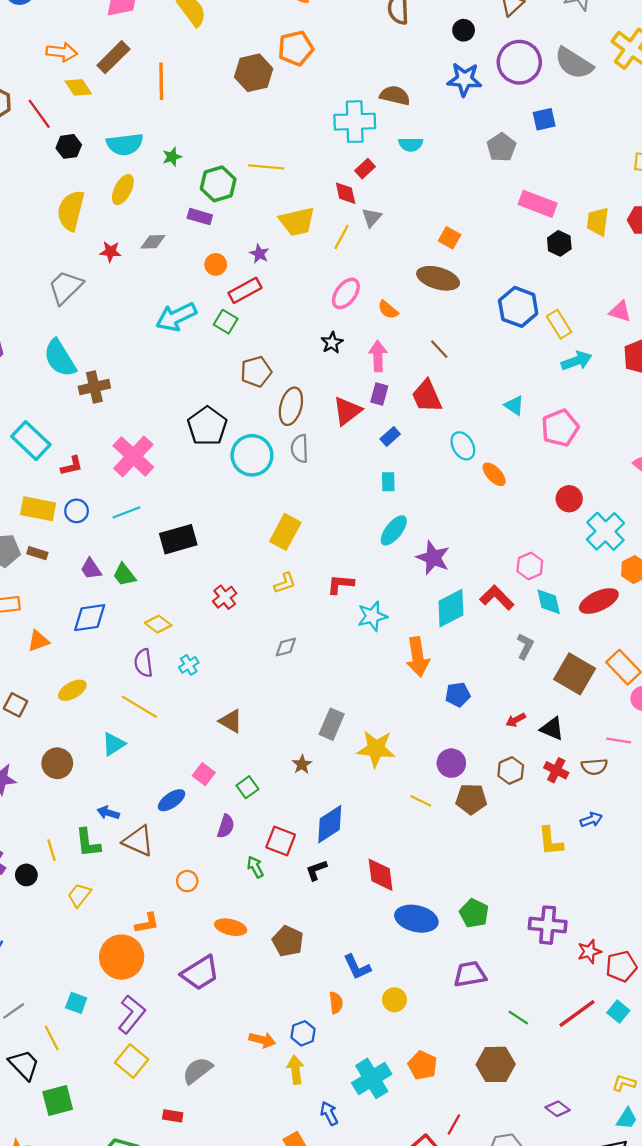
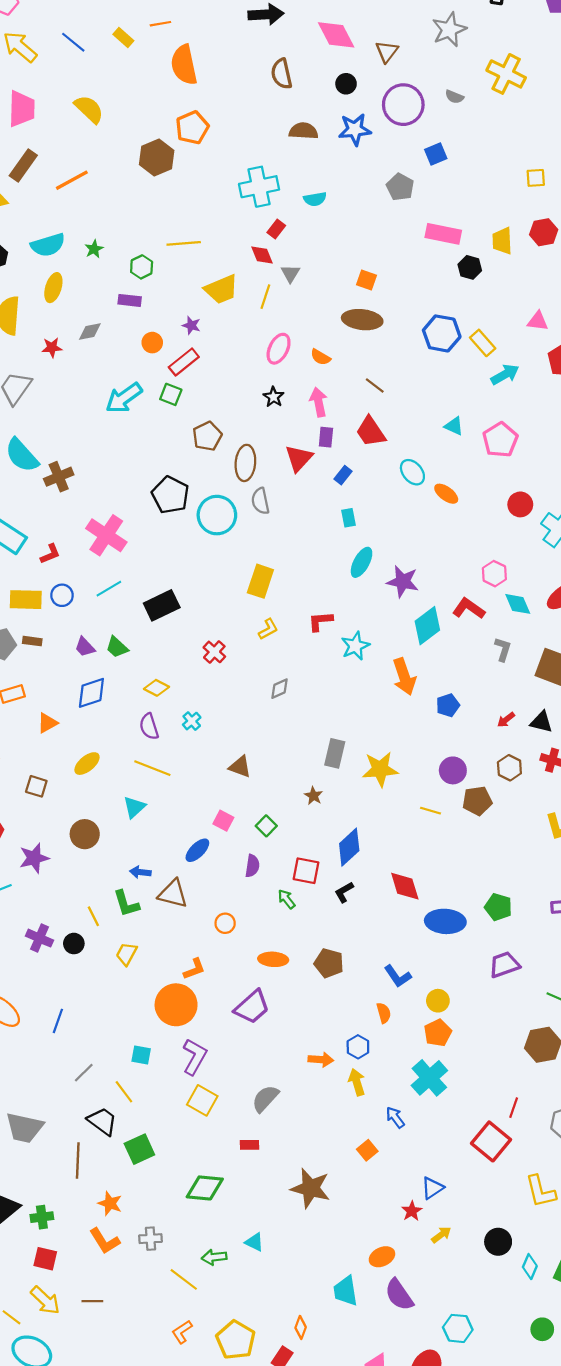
gray semicircle: (574, 63) -> (454, 97), size x0.5
orange line: (161, 81) -> (72, 180), turned 72
brown semicircle: (395, 96) -> (303, 131), moved
green hexagon: (218, 184) -> (142, 267), size x0.7
orange pentagon: (423, 1065) -> (438, 1033), moved, turned 30

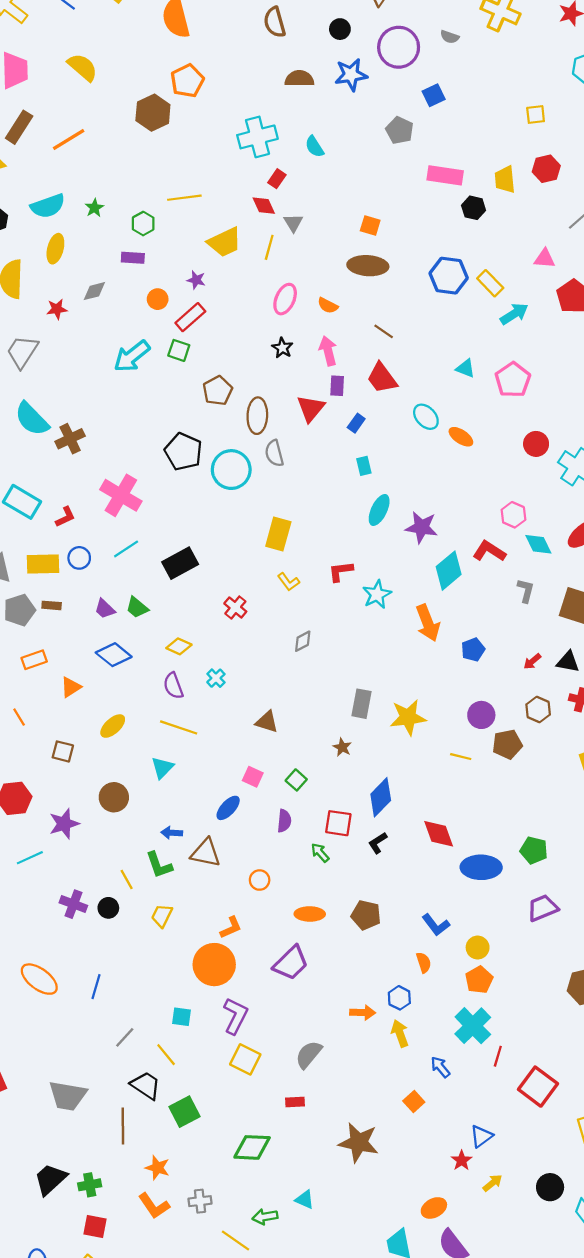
cyan semicircle: (315, 199) -> (314, 147), turned 70
yellow L-shape: (268, 629) -> (288, 582), turned 85
blue diamond: (91, 693) -> (114, 655), turned 60
red line: (514, 1108) -> (498, 1056), moved

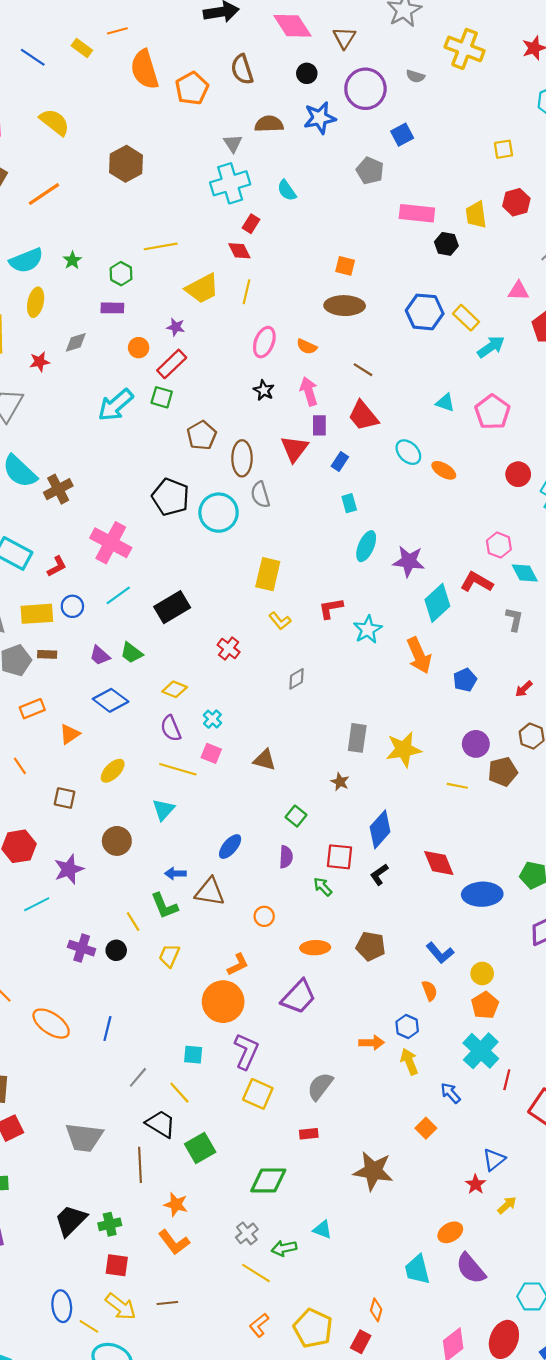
orange pentagon: (187, 81) -> (192, 88), moved
gray triangle: (293, 223) -> (233, 143), moved
pink square: (253, 777) -> (211, 753), moved
gray cross: (200, 1201) -> (247, 1233), moved, turned -30

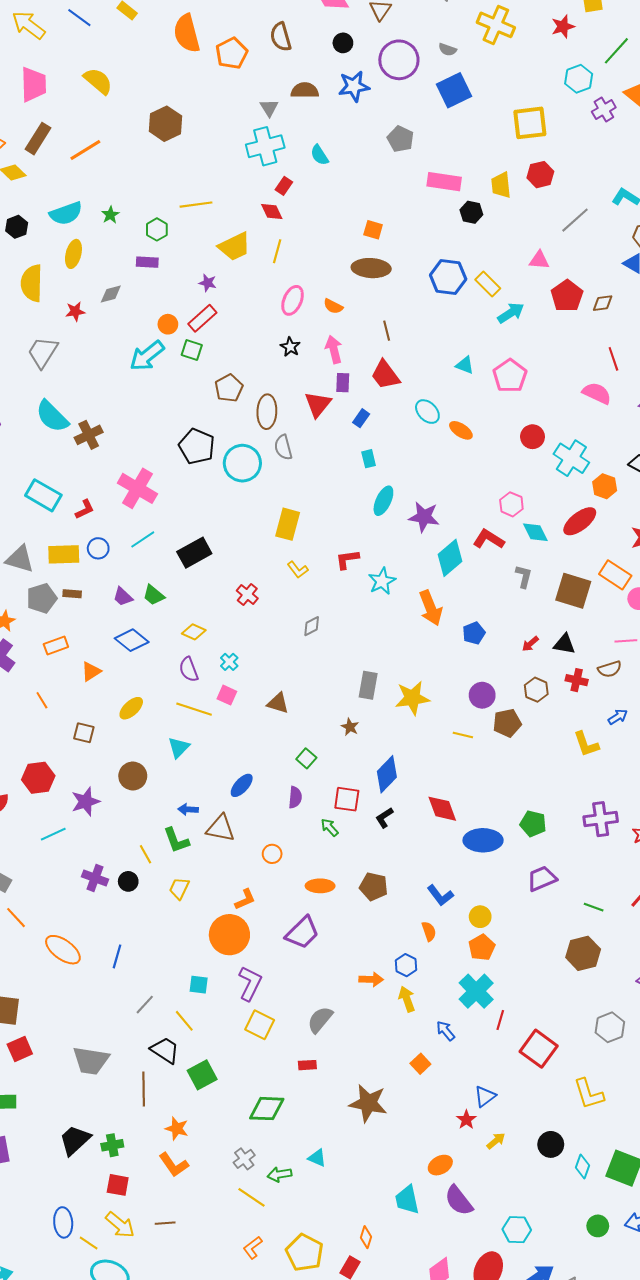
blue square: (402, 135) -> (454, 90), moved, size x1.6
yellow square: (503, 149) -> (530, 123), size x1.8
orange circle: (139, 348) -> (168, 324), moved
brown line: (363, 370) -> (387, 331), turned 42

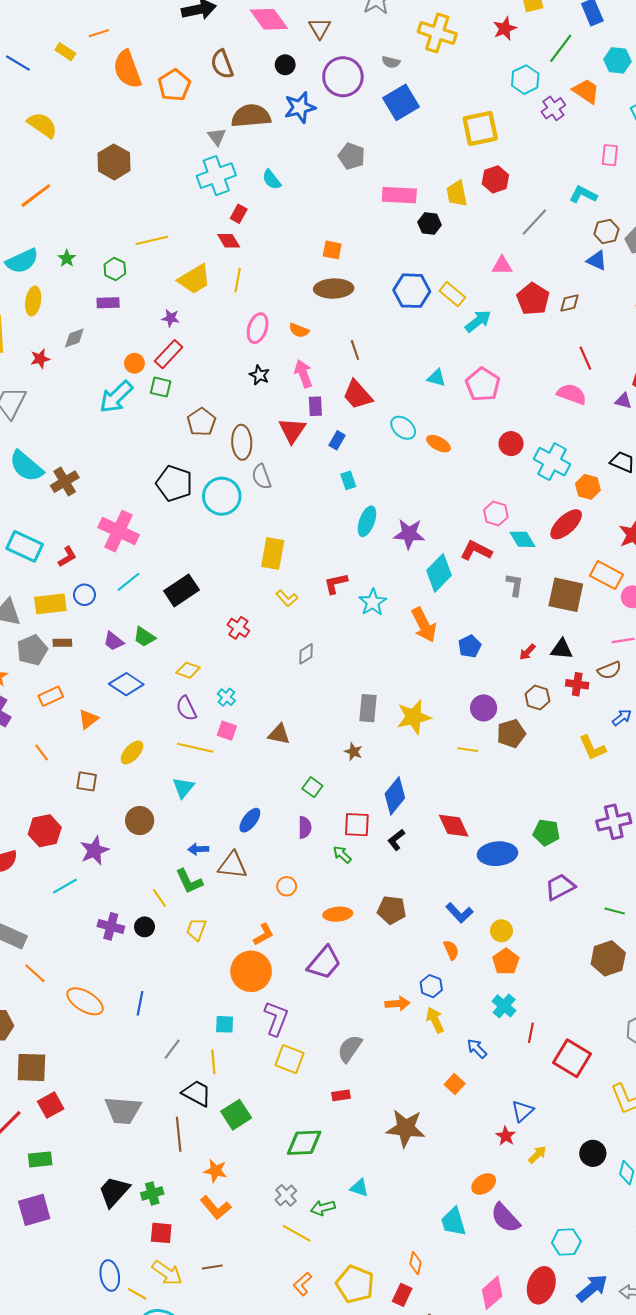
brown semicircle: (305, 90) -> (251, 116), size x1.4
cyan cross: (476, 991) -> (504, 1006), size x0.7
yellow line: (184, 1021) -> (213, 1062), turned 40

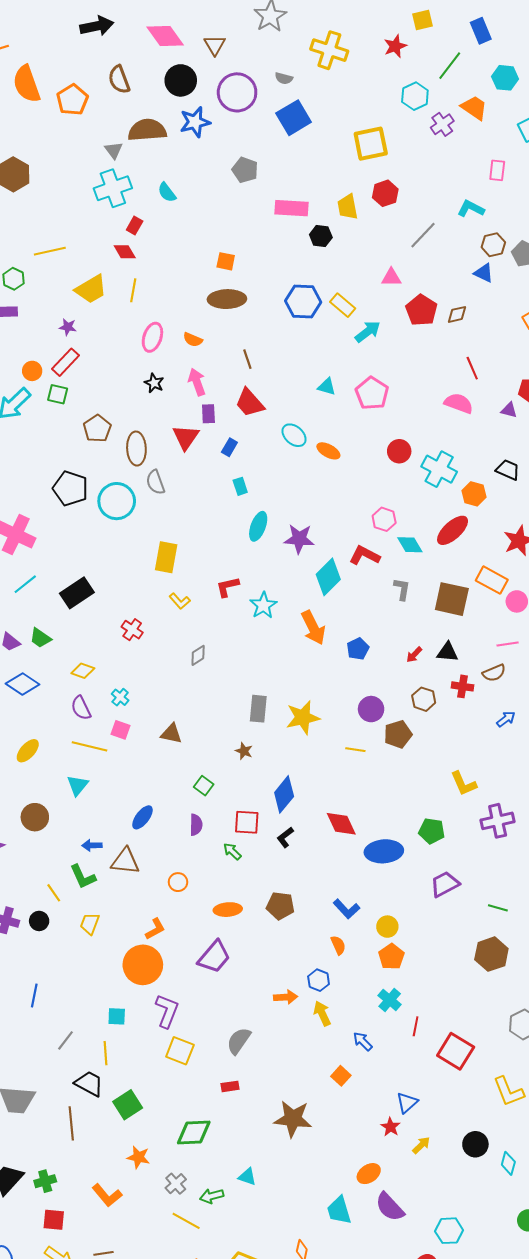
black circle: (285, 65) -> (181, 80), size x1.6
yellow L-shape: (592, 748) -> (464, 784), moved
orange star: (215, 1171) -> (138, 1157), moved

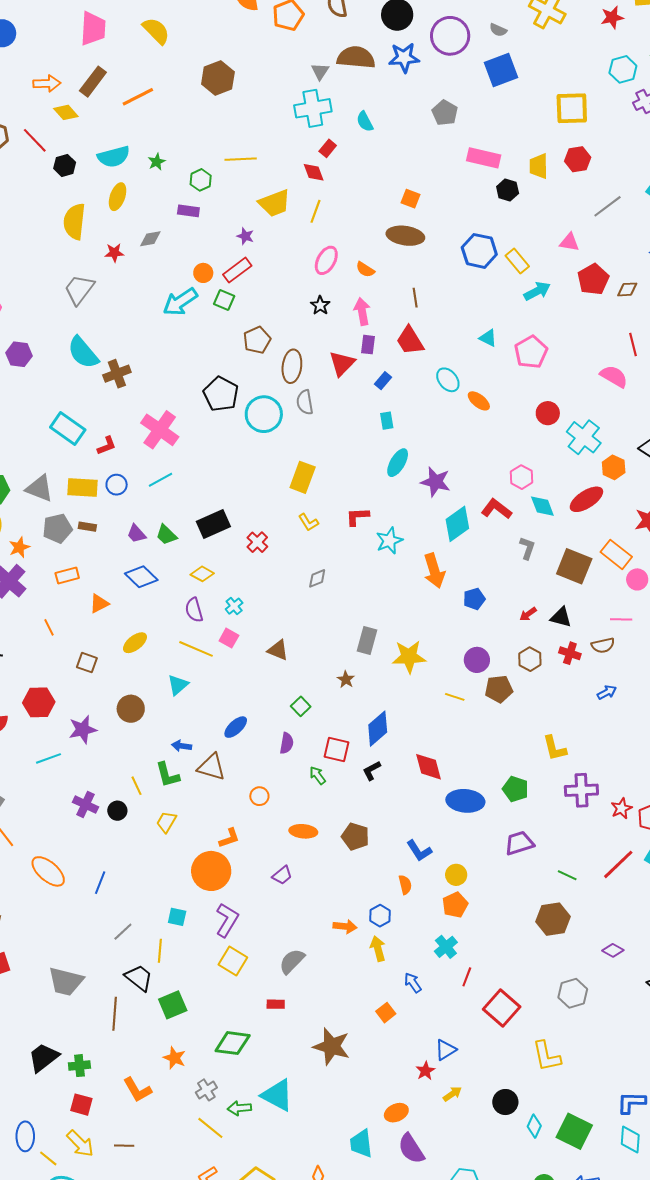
black rectangle: (77, 593) -> (213, 524), moved
purple trapezoid: (214, 957) -> (282, 875), size x0.6
cyan triangle: (247, 1177) -> (277, 1095), size x1.8

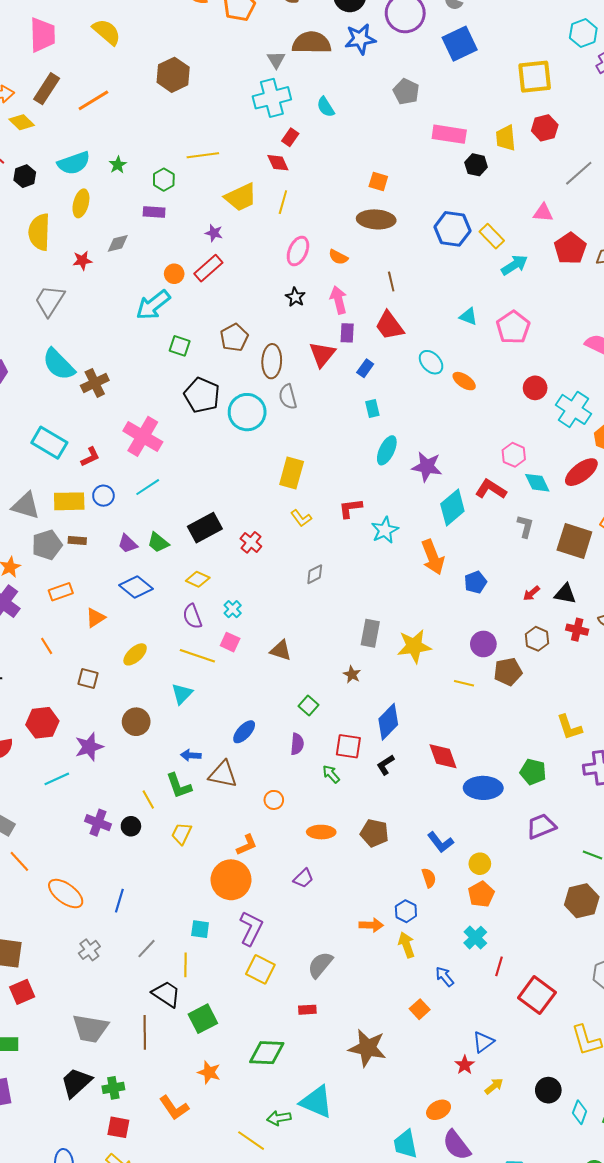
green square: (224, 300) -> (180, 346), moved
gray trapezoid: (66, 981) -> (90, 1028), moved
gray cross: (206, 1090) -> (89, 950), moved

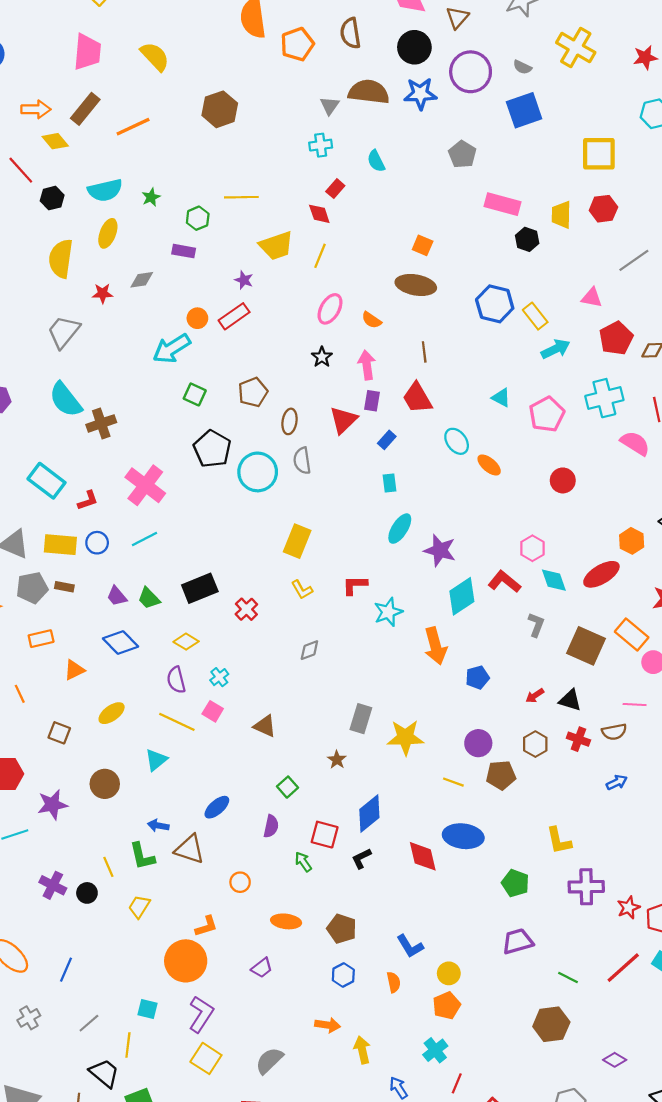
cyan cross: (272, 98) -> (321, 145), size x0.6
brown ellipse: (272, 361) -> (290, 421), size x0.7
cyan cross: (573, 409) -> (604, 398), moved, turned 36
blue ellipse: (483, 788) -> (463, 836), moved
blue hexagon: (406, 911) -> (343, 975), moved

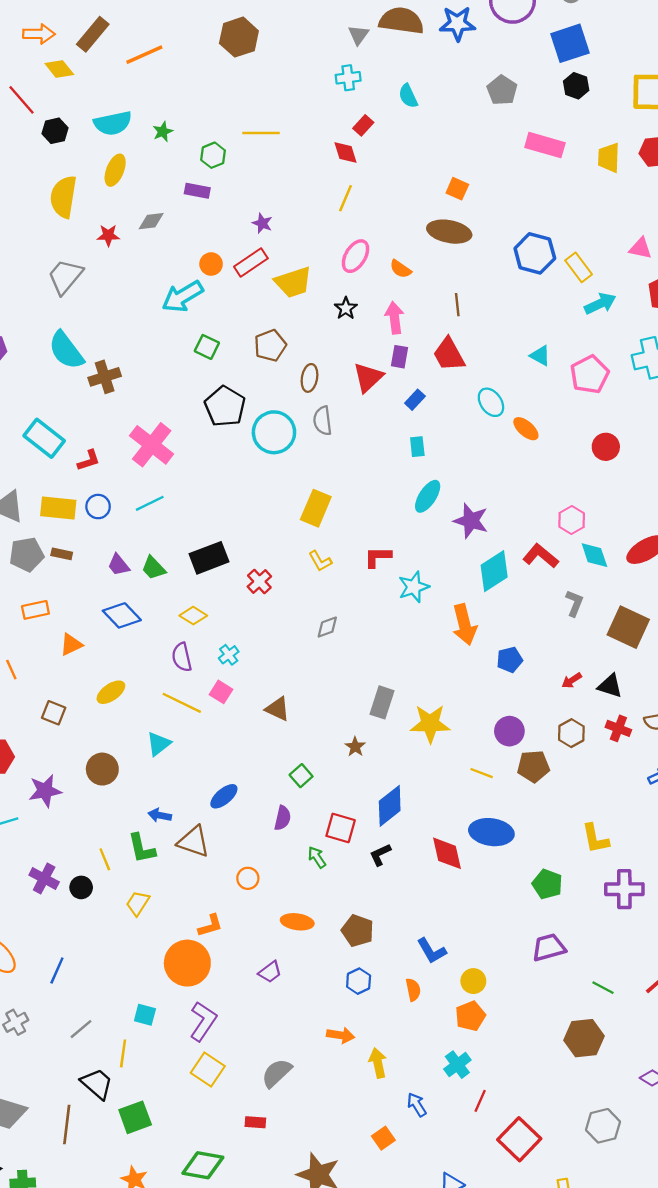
black hexagon: (527, 239) -> (576, 86), moved
yellow trapezoid: (276, 246) -> (293, 282), moved

